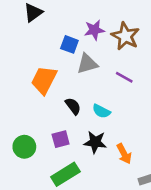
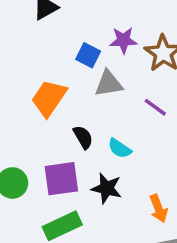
purple square: (61, 139) -> (61, 179), size x1.5
orange arrow: (124, 154) -> (159, 208), moved

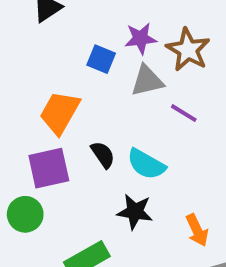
gray triangle: (109, 84) -> (147, 81), moved
cyan semicircle: (120, 148) -> (146, 164), size x1.4
purple square: (61, 179) -> (49, 168), moved

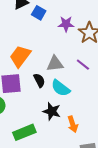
blue square: (101, 59) -> (39, 13), moved
gray triangle: (147, 81) -> (55, 64), moved
orange arrow: (197, 230) -> (73, 124), moved

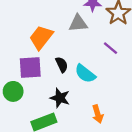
gray triangle: (55, 64) -> (78, 23), moved
black star: (52, 111) -> (60, 98), moved

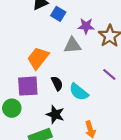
purple line: (111, 48) -> (109, 74), moved

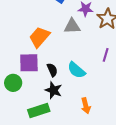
purple line: (109, 74) -> (106, 55), turned 64
black semicircle: (57, 83) -> (52, 70), moved

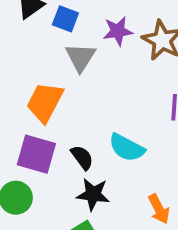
gray triangle: (72, 26) -> (80, 57), moved, turned -42
purple square: (29, 63) -> (36, 154), turned 30

